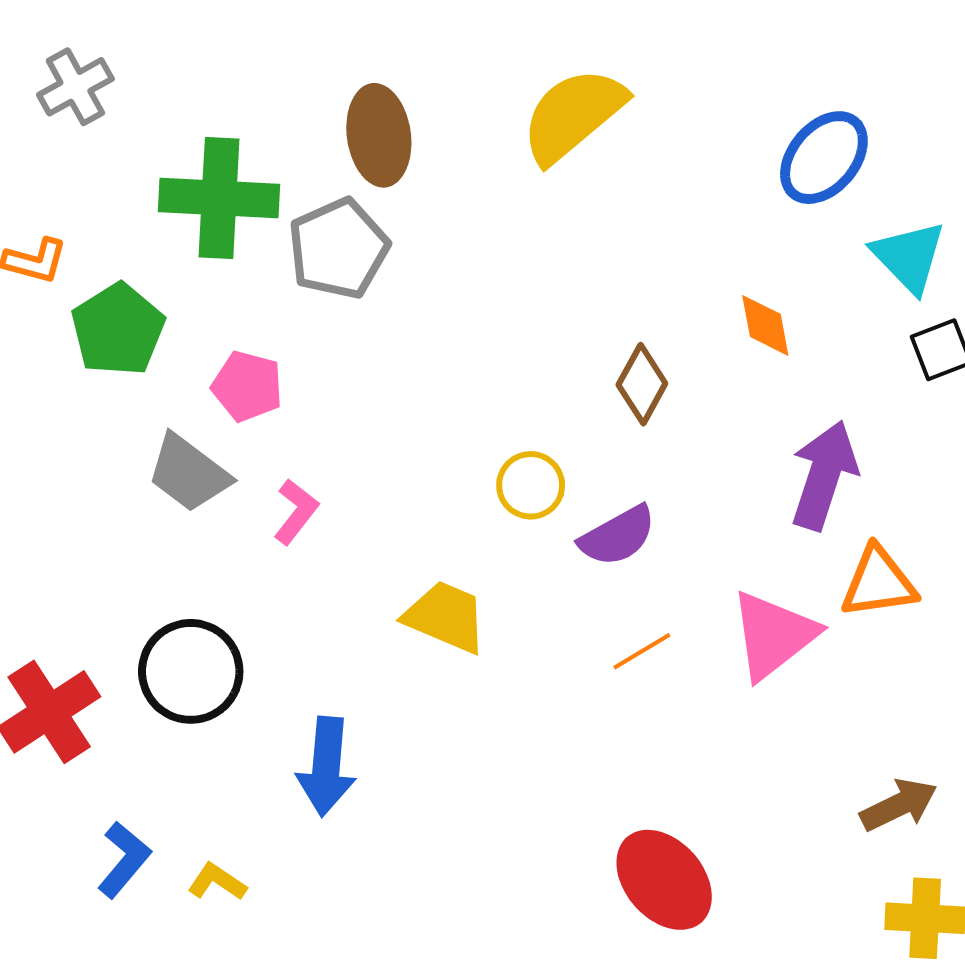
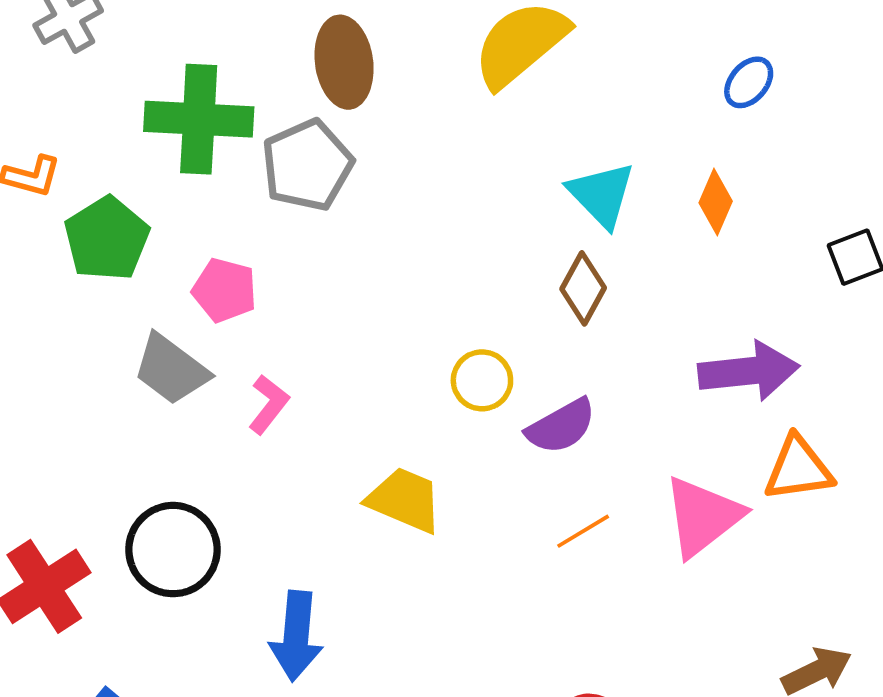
blue ellipse: (824, 158) -> (749, 82), size x0.6
cyan triangle: (909, 257) -> (602, 195), moved
orange diamond: (765, 325) -> (716, 202), moved, turned 34
purple arrow: (824, 475) -> (749, 371), turned 66

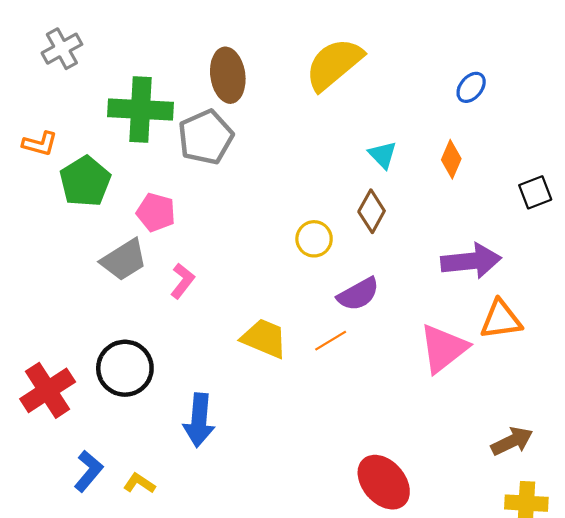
cyan triangle: (602, 195) -> (383, 155), size x0.7
gray trapezoid: (171, 369) -> (124, 260), turned -69
yellow circle: (482, 380) -> (314, 239), moved
orange line: (583, 531) -> (331, 341), moved

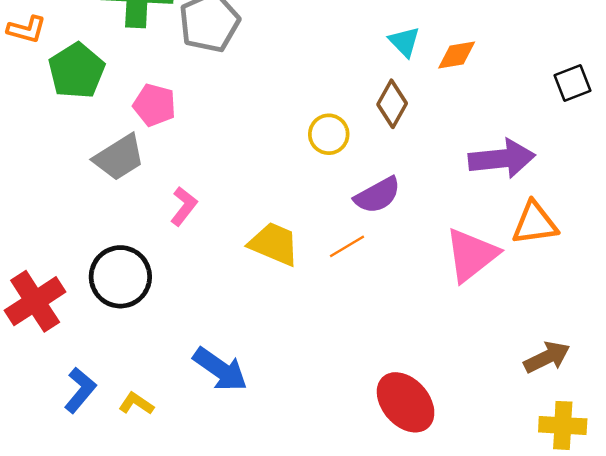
orange diamond: (451, 159) -> (457, 55), moved, turned 57
pink L-shape: (182, 281) -> (184, 206), moved
blue arrow: (199, 420) -> (220, 369), moved, turned -60

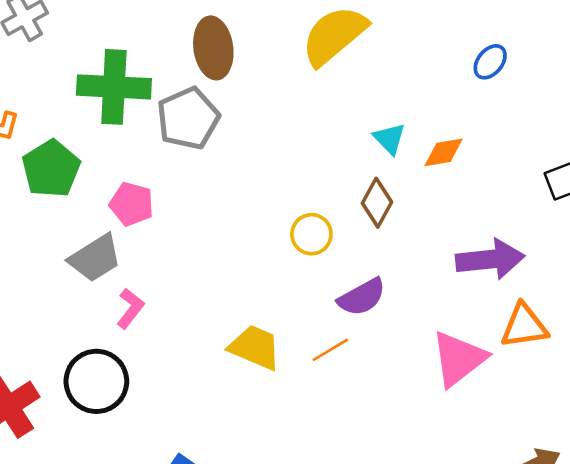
pink L-shape: (184, 206) -> (130, 308), moved

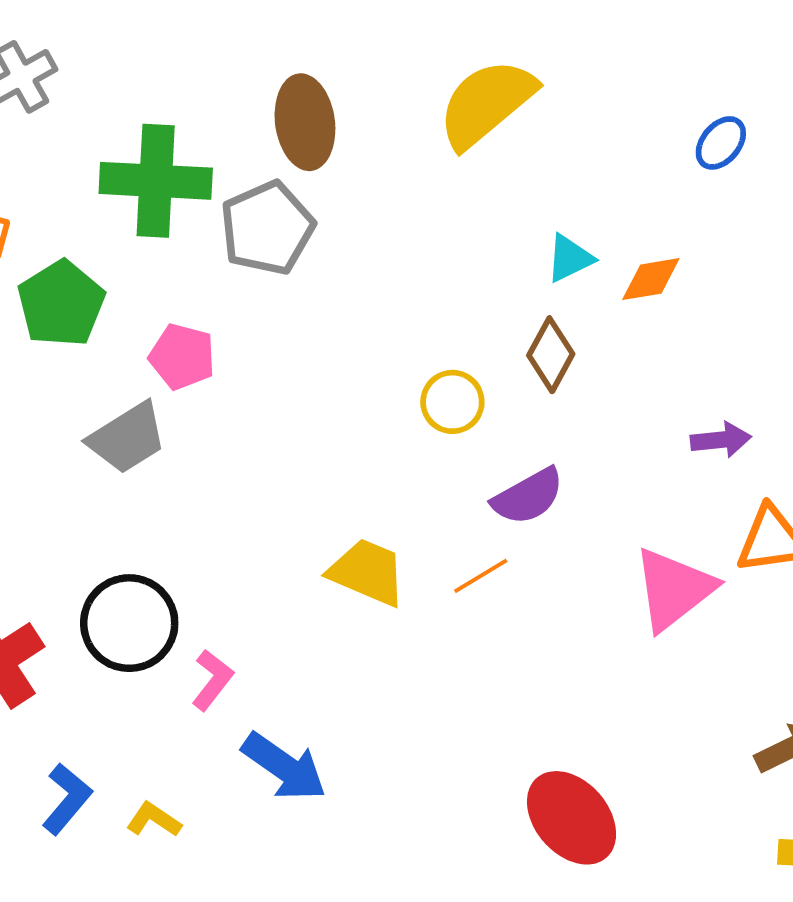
cyan triangle: (389, 139) -> (570, 258), turned 48
purple arrow: (490, 259) -> (721, 440), size x0.6
pink L-shape: (130, 308) -> (212, 680), moved

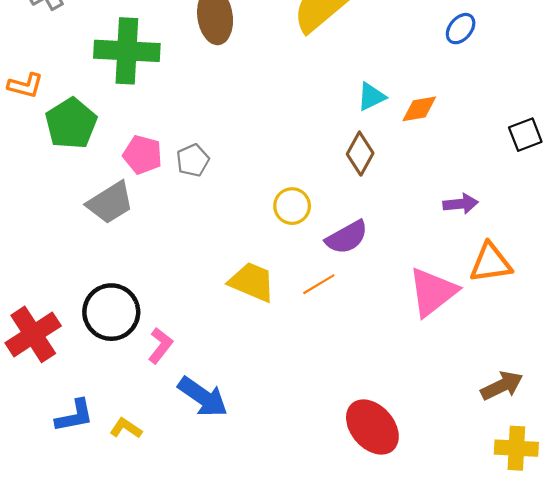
gray pentagon: (267, 228) -> (193, 160), moved, size x0.6
yellow circle: (452, 402) -> (292, 206), moved
blue L-shape: (67, 799) -> (74, 416), turned 39

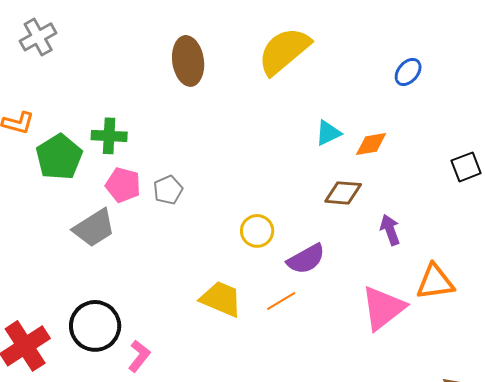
green cross: (127, 51) -> (109, 136), moved, size x0.6
brown diamond: (360, 154) -> (343, 193), moved, turned 66
purple arrow: (461, 204) -> (390, 230), moved, turned -104

